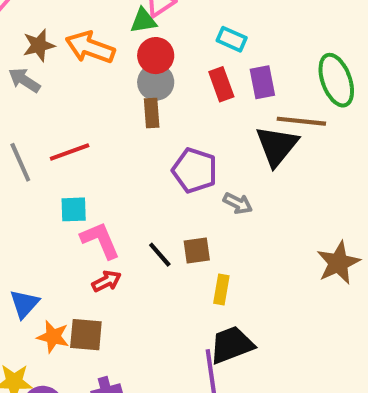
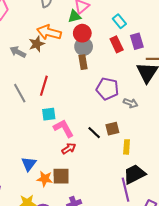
cyan rectangle: (232, 39) -> (119, 21), turned 32
brown star: (39, 45) -> (37, 44), moved
red line: (70, 152) -> (44, 86), turned -48

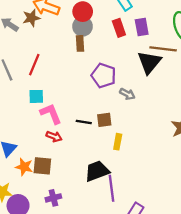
black line: (94, 133) -> (84, 122), turned -40
red arrow: (69, 148) -> (54, 136), turned 48
black trapezoid: (134, 174) -> (97, 171), moved

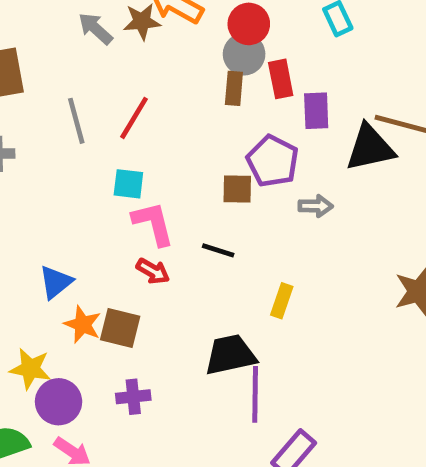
purple rectangle: (142, 27) -> (316, 111), moved
red rectangle: (119, 28) -> (281, 79), moved
black triangle: (149, 62) -> (370, 148), turned 30
gray arrow: (127, 94) -> (316, 206), turned -35
brown square: (104, 120) -> (237, 189), moved

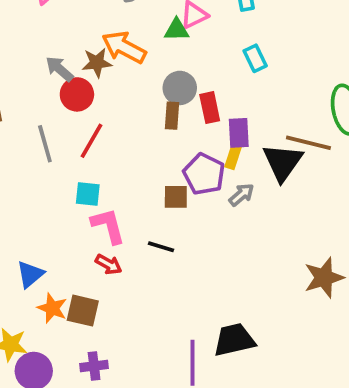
red circle: (249, 24) -> (77, 94), moved
black triangle: (370, 148) -> (283, 162), turned -42
gray arrow: (316, 206) -> (241, 195), moved, turned -40
yellow rectangle: (282, 301) -> (234, 155), moved
black trapezoid: (230, 355) -> (234, 340), moved

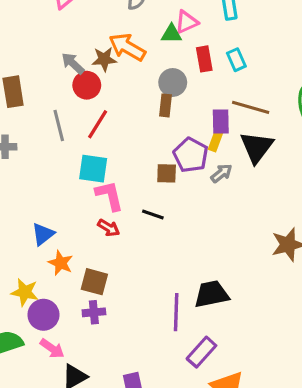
red rectangle: (210, 108) -> (204, 59), moved
brown line: (308, 143) -> (251, 107), moved
cyan square: (88, 194) -> (93, 169), size x1.4
brown square: (83, 311) -> (94, 282), moved

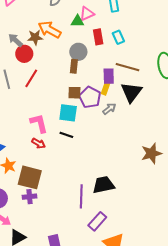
cyan square: (93, 169) -> (68, 113), moved
brown square: (167, 173) -> (74, 93), moved
brown square: (94, 282) -> (30, 177), size x1.4

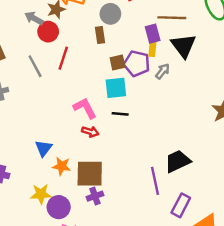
brown rectangle: (74, 66) -> (100, 35), moved

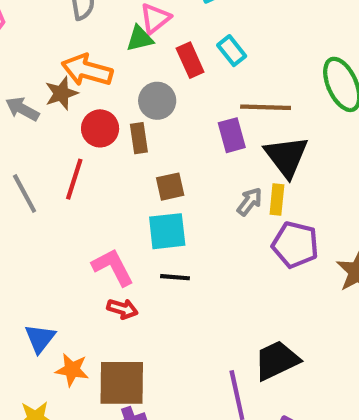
red circle: (48, 32) -> (100, 128), moved
yellow rectangle: (152, 48) -> (277, 199), moved
purple pentagon: (137, 63) -> (295, 245), moved

